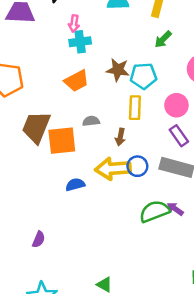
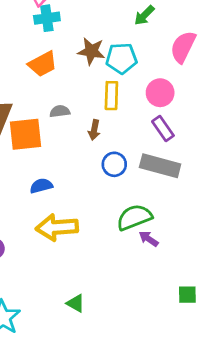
yellow arrow: (113, 169) -> (57, 227), moved
purple arrow: (175, 209) -> (149, 239), moved

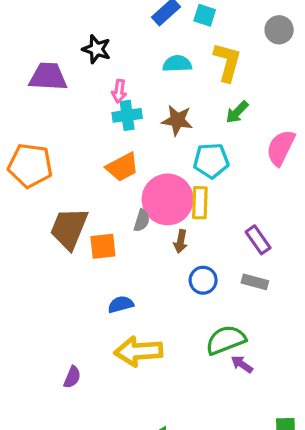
brown star: (91, 51) -> (177, 120), moved
pink circle: (160, 93) -> (168, 199), moved, size x1.6
gray semicircle: (60, 111) -> (142, 220), turned 114
orange square: (25, 134) -> (103, 246), size x0.7
gray rectangle: (160, 166) -> (255, 282), size x0.6

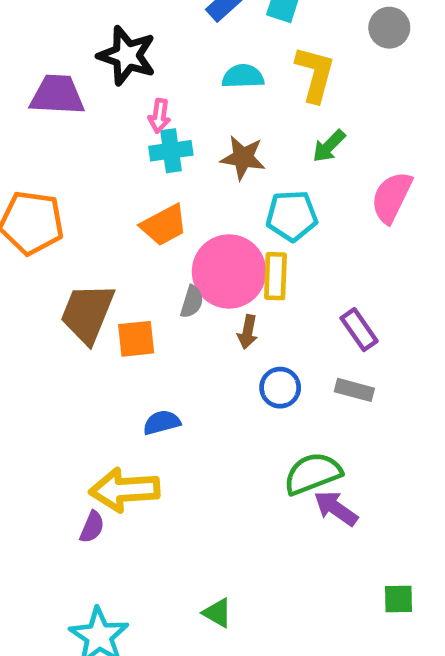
black star: (96, 49) -> (127, 56), size x1.4
yellow arrow: (138, 351) -> (125, 490), moved
purple arrow: (242, 364) -> (336, 508), size x1.4

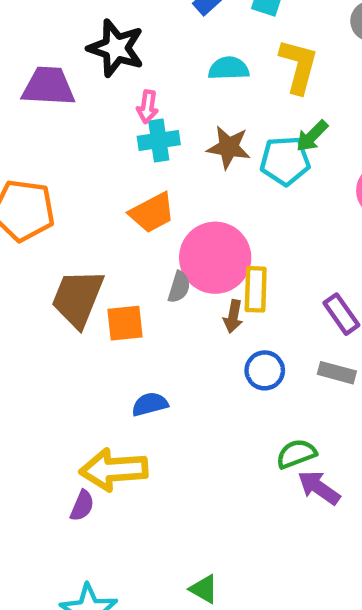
cyan pentagon: (292, 216) -> (285, 161), moved
yellow rectangle: (275, 276) -> (256, 289), moved
green semicircle: (313, 474) -> (296, 454), size x0.7

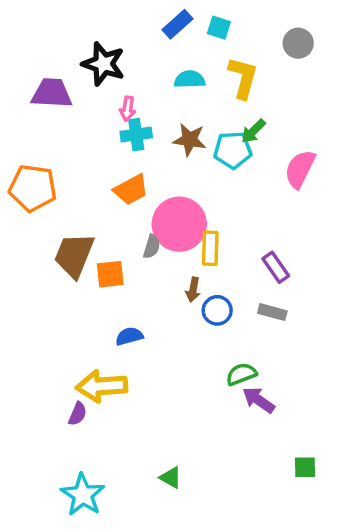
brown arrow: (233, 316) -> (193, 290), moved

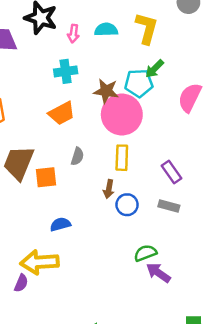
pink arrow: (128, 109) -> (73, 34), moved
brown star: (190, 140) -> (106, 91), moved
pink circle: (179, 224) -> (122, 115), moved

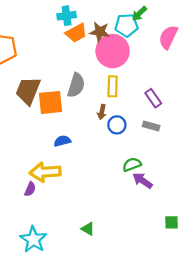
orange trapezoid: (62, 113) -> (76, 33), moved
gray semicircle: (77, 156) -> (76, 85), size x1.6
orange square: (46, 177) -> (50, 102), size x1.4

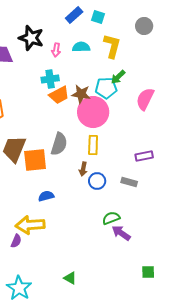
purple rectangle: (153, 98) -> (144, 156), moved, turned -66

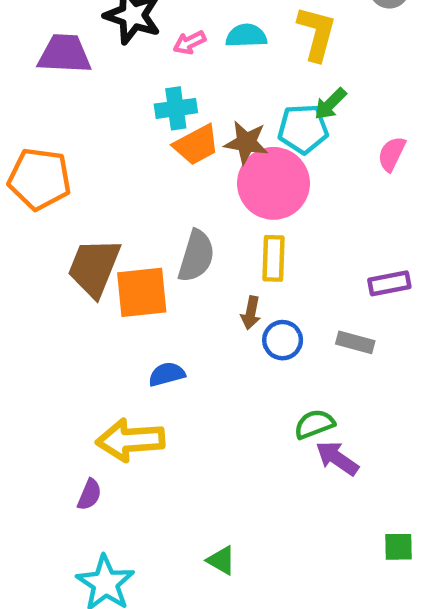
pink arrow: (56, 50) -> (189, 43), turned 56
pink semicircle: (145, 99) -> (392, 154), size x0.7
purple semicircle: (16, 241) -> (89, 495), moved

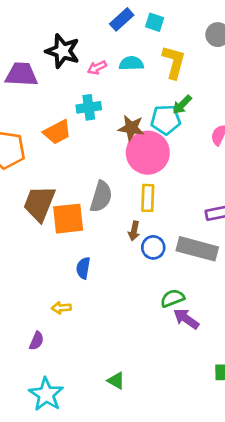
orange trapezoid: (196, 145) -> (57, 132), moved
gray rectangle: (355, 342) -> (197, 249), size x1.8
blue semicircle: (167, 374) -> (83, 268), turned -65
yellow arrow: (130, 440) -> (61, 308), size x0.5

